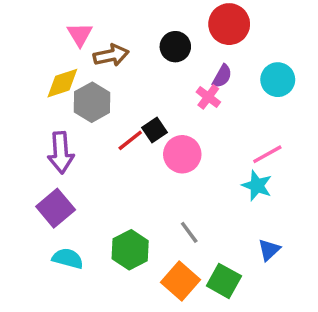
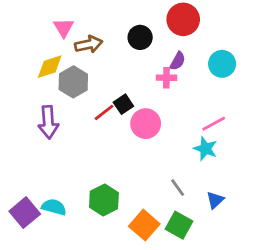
pink cross: (208, 97) -> (166, 78), turned -36
purple square: (56, 208) -> (25, 213), moved
gray line: (189, 232) -> (178, 188), moved

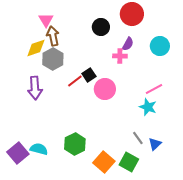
brown arrow: (89, 44) -> (53, 36), moved, turned -90
gray line: (178, 188) -> (138, 138), moved

